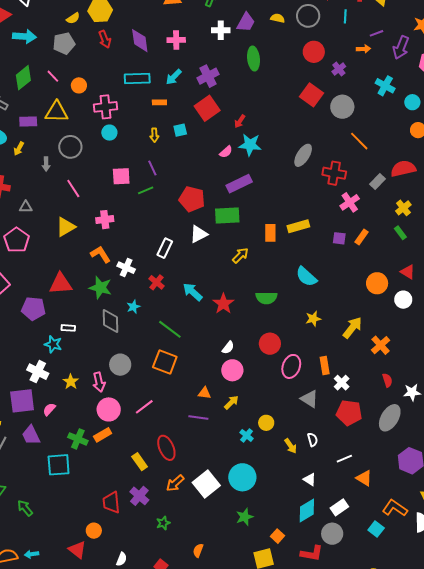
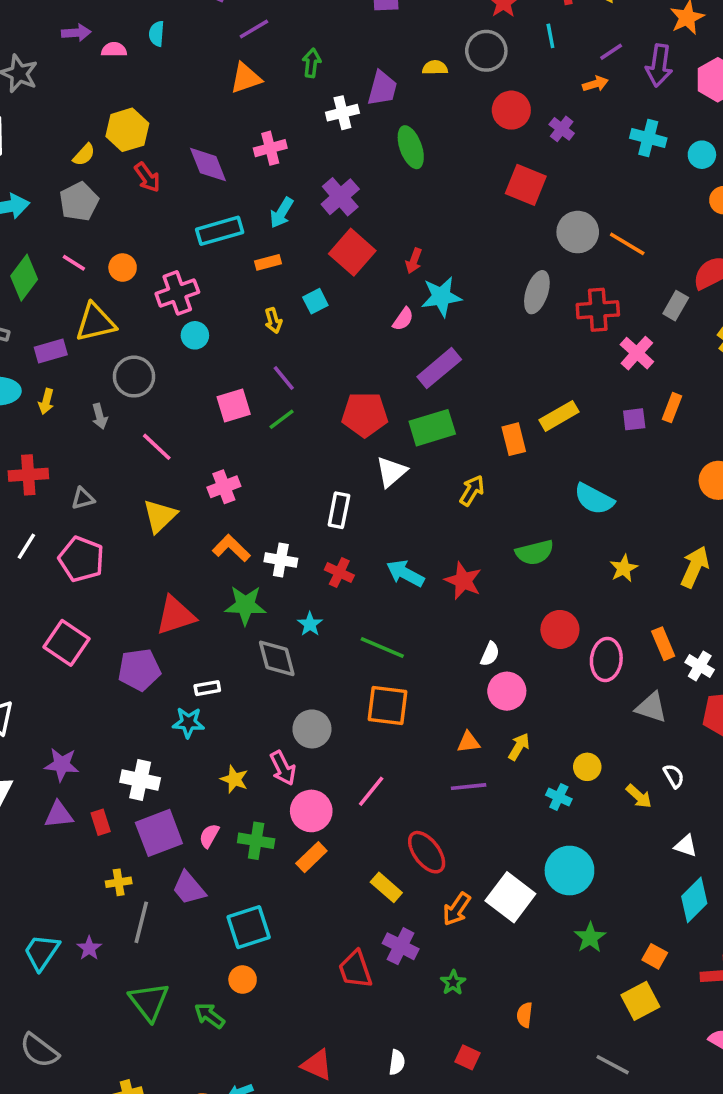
gray circle: (342, 107) -> (578, 232), moved
white cross: (38, 372) -> (140, 780), moved
green cross: (78, 439) -> (256, 841), moved
orange circle: (94, 531) -> (243, 980), moved

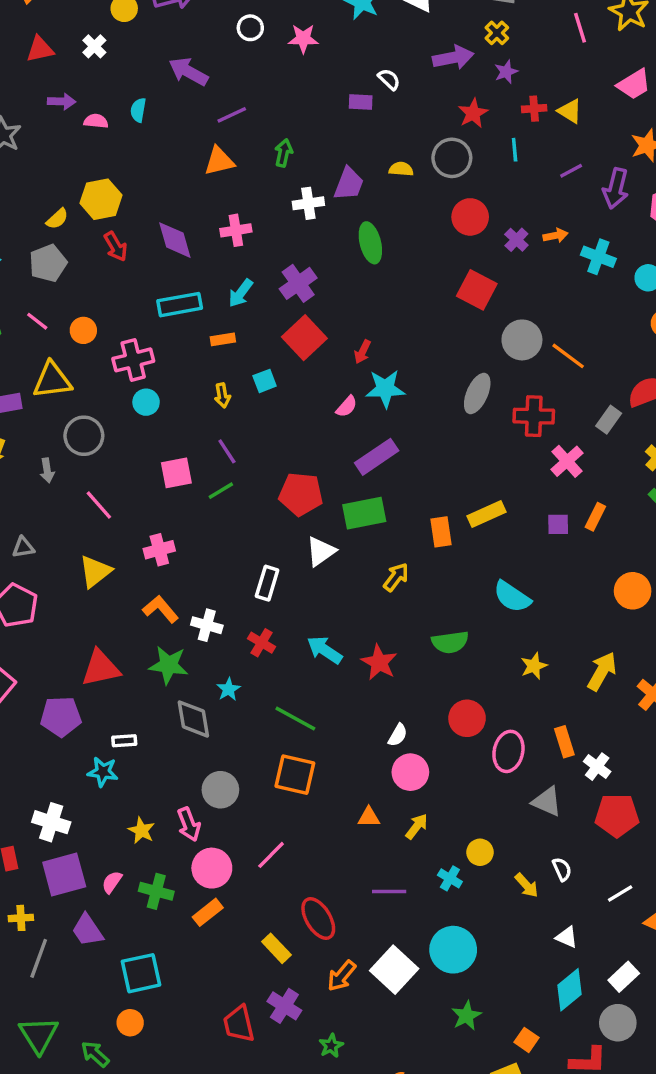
orange arrow: (595, 84) -> (555, 236), moved
purple line: (469, 787) -> (389, 892), moved

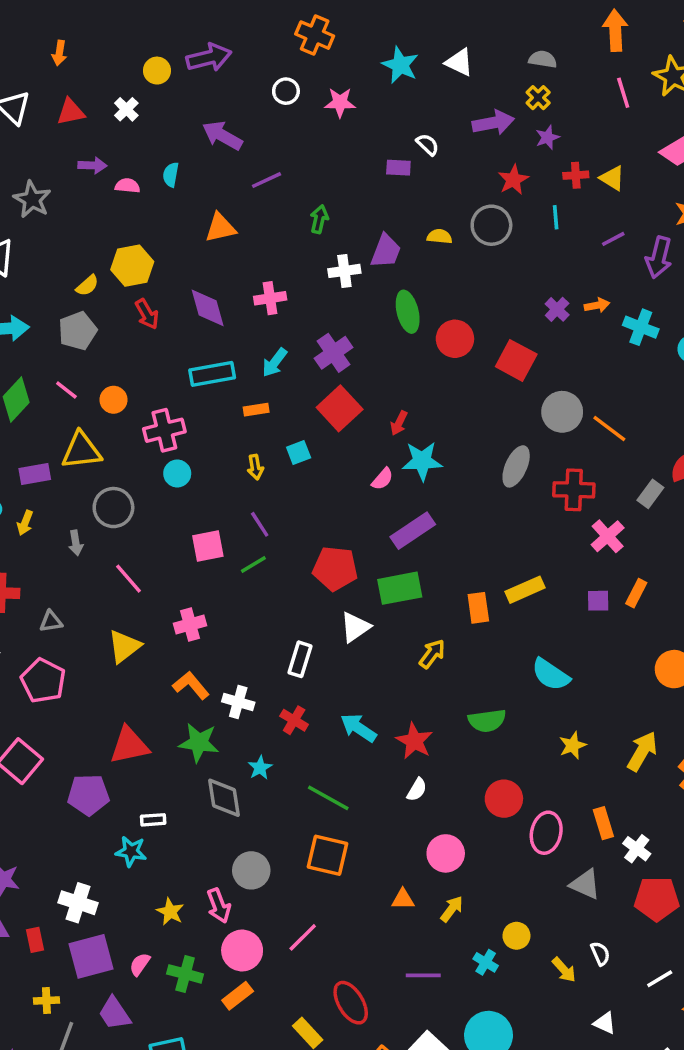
orange triangle: (219, 161) -> (220, 228), moved
red circle: (470, 217) -> (455, 339), moved
white semicircle: (398, 735) -> (417, 790), moved

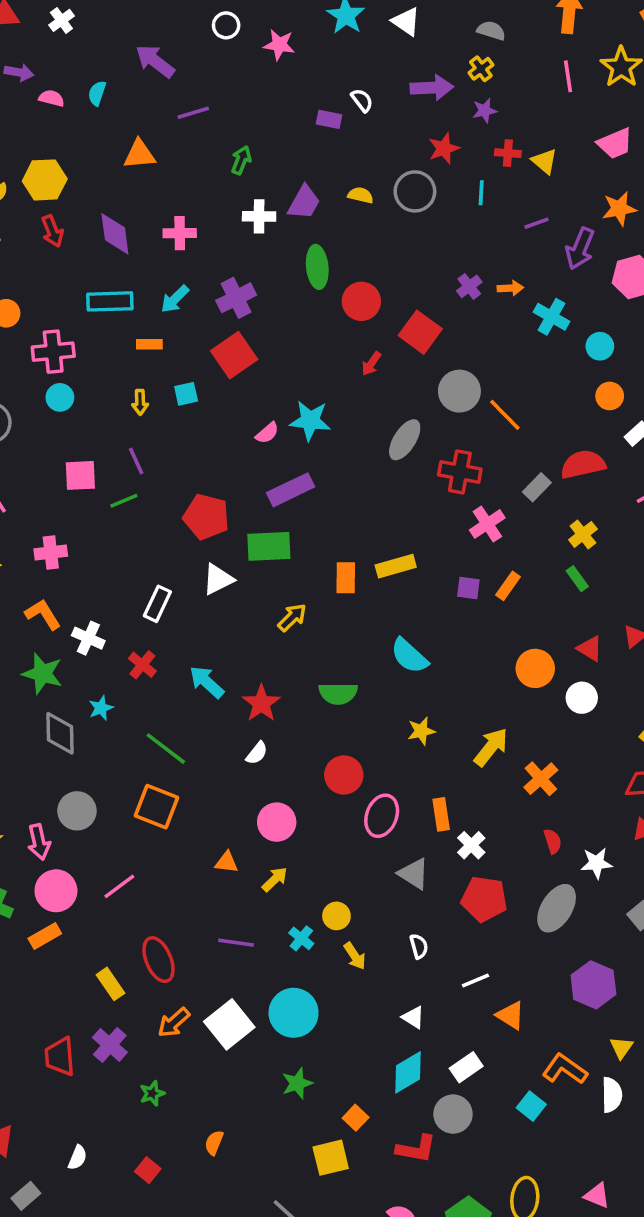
red arrow: (399, 423) -> (371, 364), moved
yellow arrow: (564, 970) -> (355, 956), moved

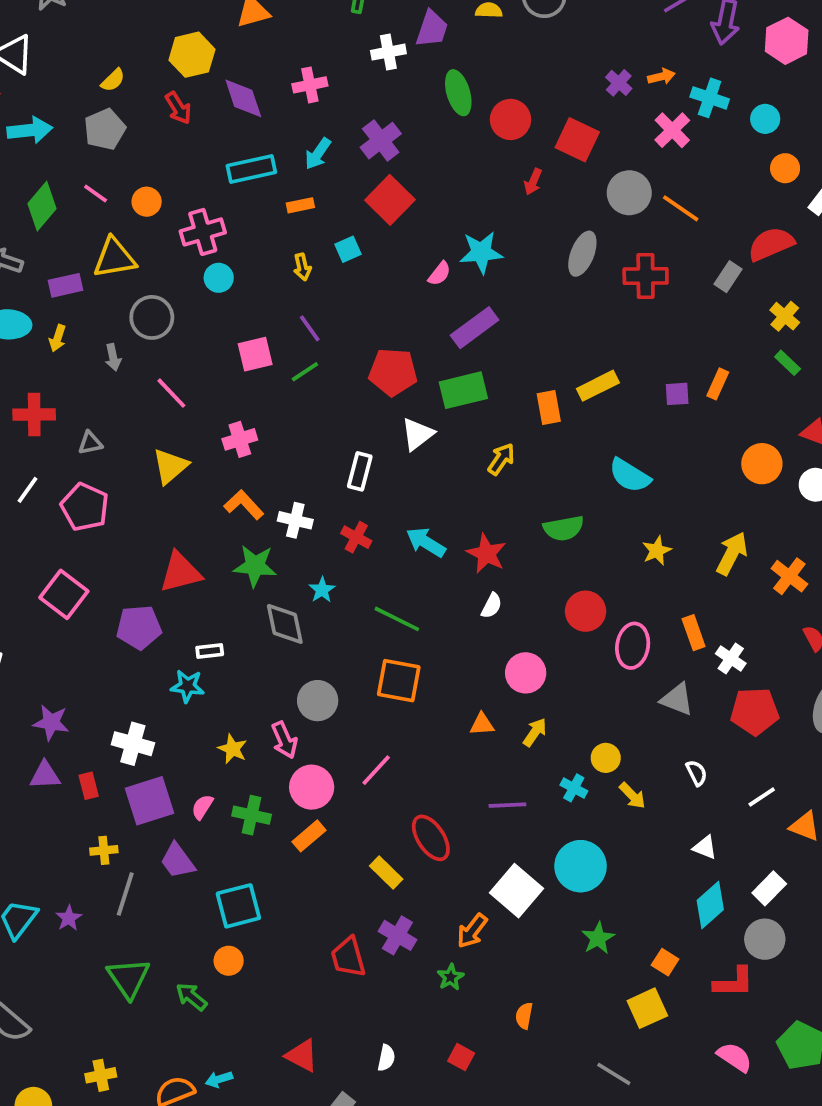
yellow hexagon: (45, 180) -> (192, 55), moved
pink cross: (487, 524) -> (672, 130), moved
orange arrow: (174, 1023) -> (472, 931), moved

